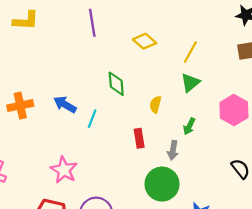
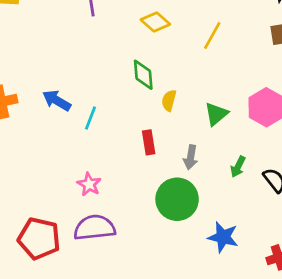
green triangle: (190, 83) -> (216, 114), moved
green diamond: (116, 84) -> (143, 75), moved
green arrow: (189, 126) -> (238, 167), moved
pink star: (64, 170) -> (89, 184), moved, size x0.7

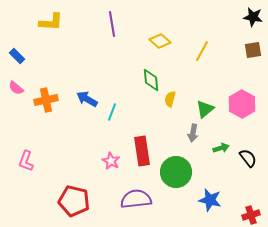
red rectangle: (149, 142) -> (142, 151), moved, size x1.6
gray arrow: (191, 157) -> (193, 133), moved
green arrow: (238, 167) -> (221, 148), turned -133
purple semicircle: (95, 228) -> (136, 199), moved

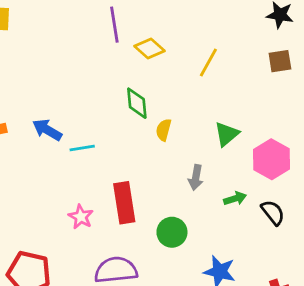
purple line: (112, 24) -> (114, 25), moved
pink hexagon: (242, 104) -> (272, 159), moved
green triangle: (205, 109) -> (227, 134), moved
cyan line: (112, 112) -> (82, 148), turned 60
green circle: (176, 172) -> (172, 232), size x0.7

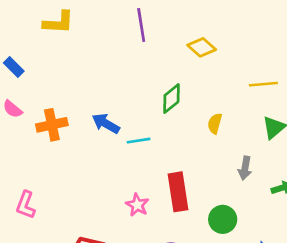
purple line: (114, 25) -> (141, 25), moved
yellow line: (208, 63) -> (263, 84), moved, turned 56
green diamond: (137, 103) -> (171, 99), moved, turned 56

